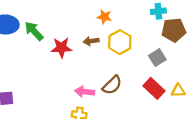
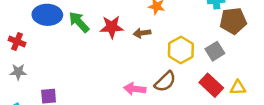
yellow hexagon: (120, 42) -> (181, 50), moved
red star: (61, 48) -> (112, 27), moved

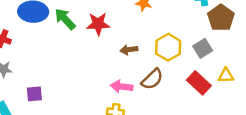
brown pentagon: (233, 21) -> (221, 18), turned -30
brown arrow: (142, 33) -> (129, 50), moved
yellow triangle: (238, 88) -> (226, 75), moved

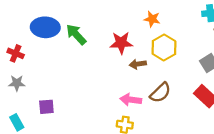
red star: (98, 24) -> (121, 43), moved
yellow hexagon: (168, 47) -> (164, 47), moved

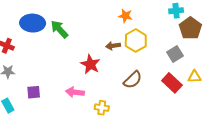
red star: (121, 43) -> (90, 64), moved, turned 30
brown arrow: (138, 64) -> (113, 46), moved
pink arrow: (131, 100) -> (75, 92), moved

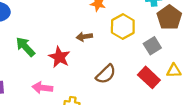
green arrow: (59, 29) -> (25, 47), moved
yellow hexagon: (136, 41) -> (123, 26), moved

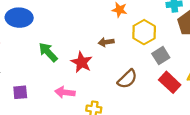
gray square: (152, 46) -> (161, 56), moved

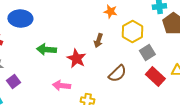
brown arrow: (106, 42) -> (98, 40), turned -64
green arrow: (48, 52) -> (46, 50), turned -42
purple square: (20, 92) -> (13, 82), moved, turned -32

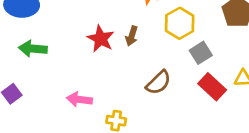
green arrow: (46, 50) -> (33, 49), moved
red star: (76, 58) -> (101, 39), moved

